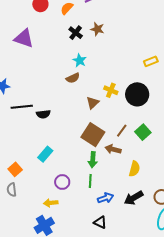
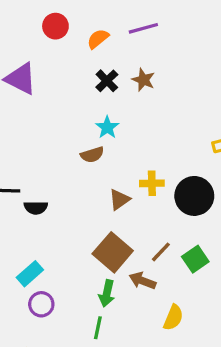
yellow cross: (111, 90) -> (152, 183), turned -32
purple circle: (62, 182) -> (41, 304), moved

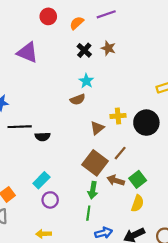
brown line: (161, 252) -> (120, 153), moved
green square: (195, 259) -> (138, 179), moved

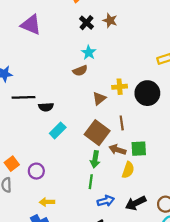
brown line: (120, 153) -> (122, 123), turned -48
green square: (138, 179) -> (139, 149), turned 35
cyan rectangle: (41, 180) -> (58, 130), moved
purple circle: (50, 200) -> (36, 171), moved
yellow semicircle: (138, 203) -> (128, 170), moved

